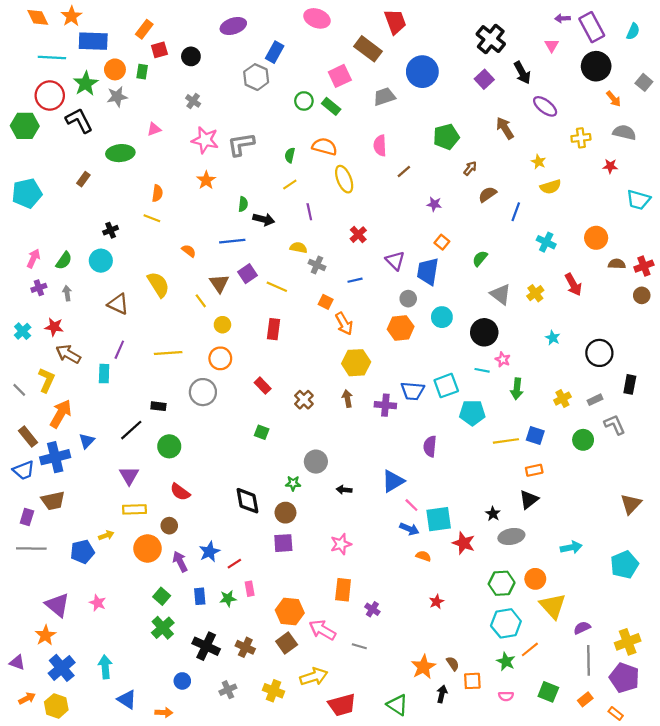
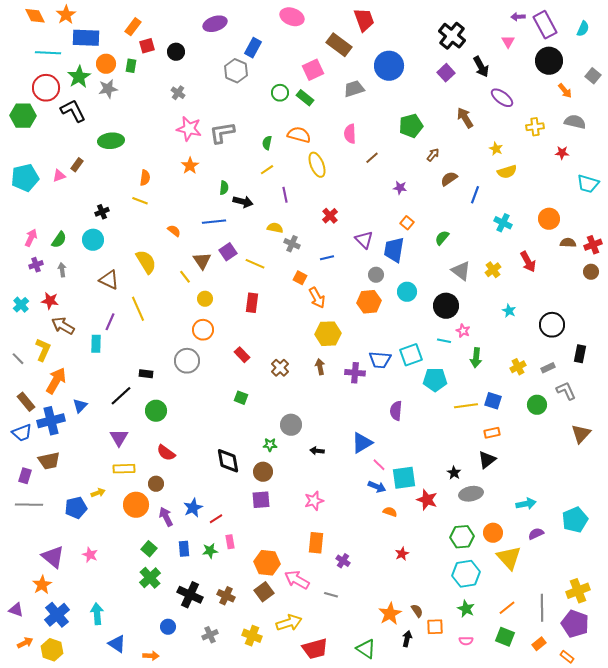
pink triangle: (154, 129) -> (59, 176), moved
yellow line: (168, 353) -> (138, 309), moved, turned 70
brown triangle: (631, 504) -> (581, 434), moved
purple semicircle: (582, 628) -> (536, 534), moved
orange line: (530, 649) -> (507, 608), moved

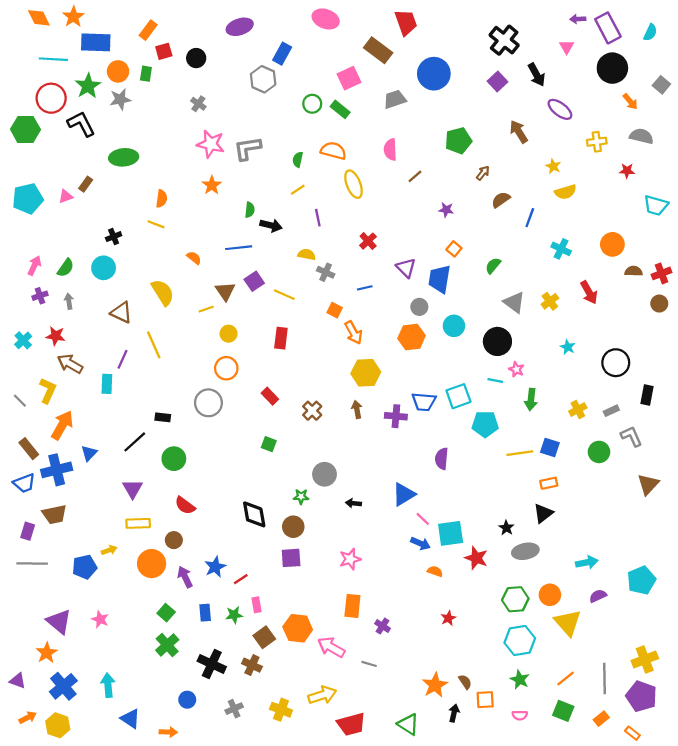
yellow line: (185, 277) -> (206, 309), turned -72
brown square: (264, 592) -> (264, 637), moved

